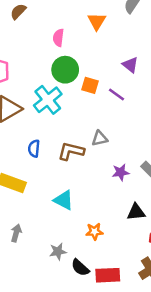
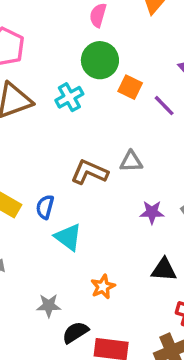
cyan cross: (48, 100) -> (69, 97), size x0.7
blue semicircle: (34, 148) -> (45, 207), moved
orange star: (94, 231) -> (103, 287), turned -30
black semicircle: (80, 268) -> (75, 332), turned 96

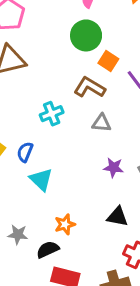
cyan cross: (69, 97) -> (52, 114), moved
brown L-shape: (89, 172) -> (90, 87), moved
black semicircle: (75, 332) -> (48, 250), moved

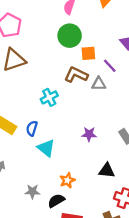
orange square: (108, 61) -> (88, 53), turned -32
gray triangle: (101, 123) -> (99, 84), moved
purple star: (114, 168) -> (89, 134), moved

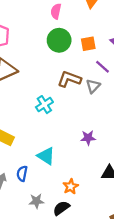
orange square: (88, 53) -> (88, 44), moved
gray triangle: (99, 84) -> (93, 86), turned -40
blue semicircle: (32, 128) -> (22, 174), moved

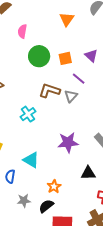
pink semicircle: (56, 11) -> (22, 31), moved
purple star: (88, 138) -> (68, 142), size x1.5

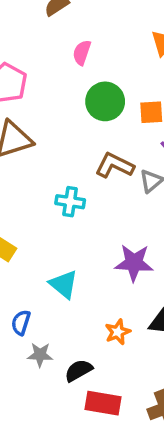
cyan cross: (28, 114) -> (70, 202), turned 35
blue semicircle: (10, 176) -> (21, 323), moved
orange star: (54, 186) -> (118, 332), moved

